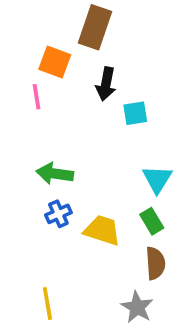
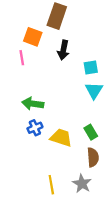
cyan square: (135, 113) -> (91, 68), moved
cyan triangle: (157, 179) -> (94, 91), moved
yellow line: (47, 303) -> (51, 185), moved

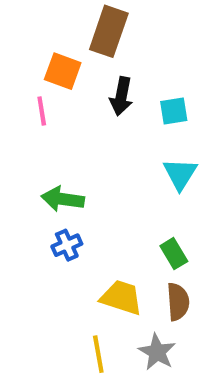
cyan square: (91, 68) -> (174, 111), moved
yellow trapezoid: (61, 138) -> (121, 298), moved

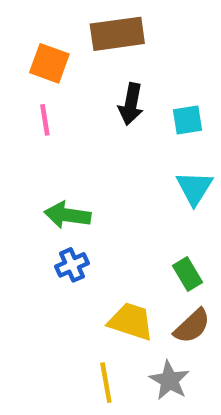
brown rectangle: (109, 31) -> (117, 34), turned 63
orange square: (63, 71) -> (49, 63), moved
brown semicircle: (178, 302) -> (192, 326), turned 51

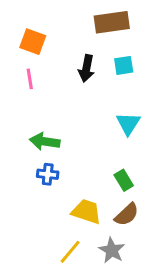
brown rectangle: (117, 34) -> (112, 22), moved
cyan square: (188, 120) -> (124, 65), moved
blue cross: (72, 265) -> (48, 174), turned 30
yellow line: (106, 383) -> (70, 252), turned 50

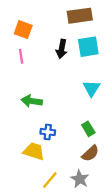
cyan square: (124, 65) -> (88, 47), size x1.5
blue cross: (48, 174) -> (48, 132), moved
yellow trapezoid: (86, 212) -> (34, 151), moved

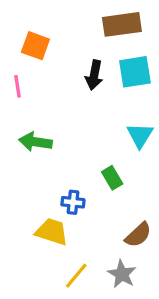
pink line: (21, 56) -> (18, 86), moved
green arrow: (32, 101) -> (35, 142), moved
green rectangle: (88, 129) -> (112, 178), moved

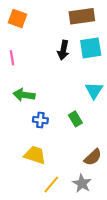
orange square: (35, 46) -> (17, 18), moved
blue cross: (73, 202) -> (40, 120), moved

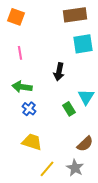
black arrow: (63, 50) -> (59, 72), moved
pink line: (12, 58) -> (20, 53), moved
cyan triangle: (94, 91) -> (86, 97), moved
blue cross: (40, 120) -> (29, 109), moved, turned 32

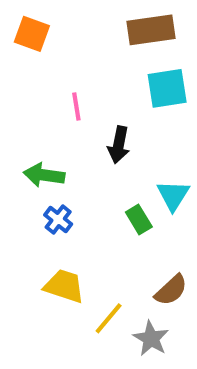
pink line: (20, 53) -> (76, 107), moved
yellow line: (47, 169) -> (109, 318), moved

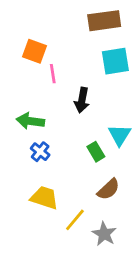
orange square: (32, 34) -> (35, 51), moved
brown semicircle: (171, 290) -> (108, 189), moved

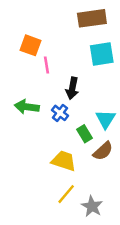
blue cross: (40, 152) -> (60, 113), moved
brown semicircle: (108, 189) -> (103, 151), moved
yellow trapezoid: (44, 198) -> (64, 161), moved

